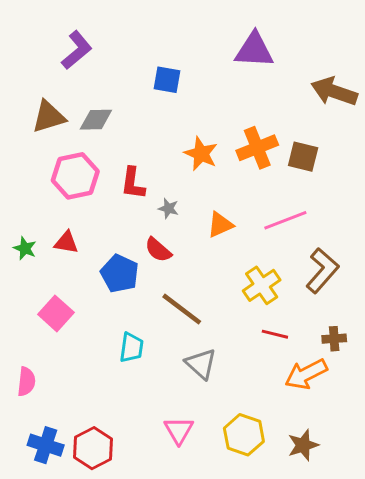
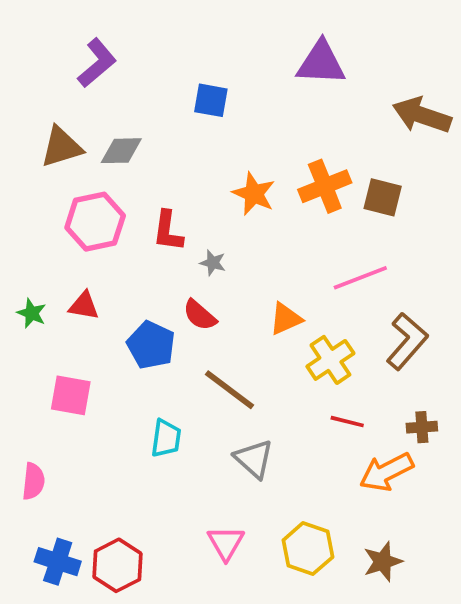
orange triangle: (220, 225) -> (286, 319), moved
pink square: (56, 313) -> (71, 395), turned -32

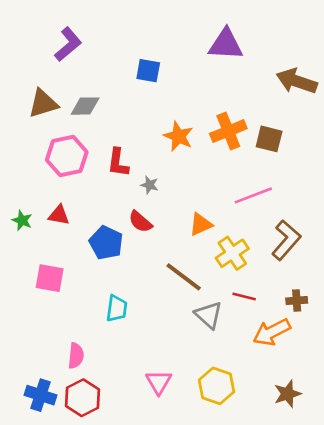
brown line: (230, 390) -> (184, 277), moved
gray triangle: (254, 459) -> (209, 315), moved
pink semicircle: (33, 481) -> (76, 356), moved
brown star: (383, 562) -> (287, 394), moved

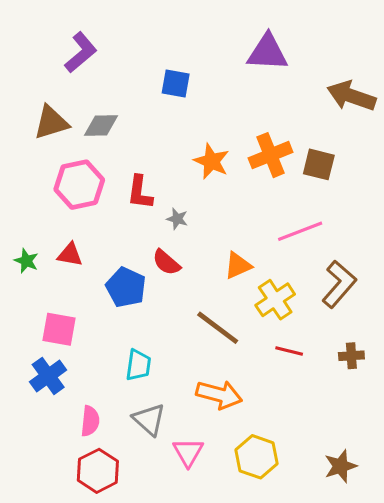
gray triangle: (209, 315) -> (149, 419), moved
orange arrow: (272, 332) -> (219, 395), moved, turned -138
blue cross: (40, 395) -> (48, 376), moved, turned 36

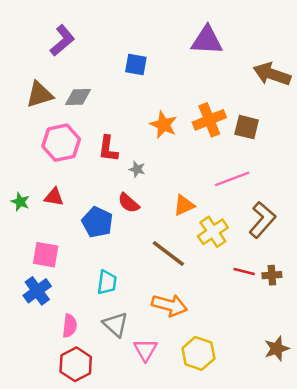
red line: (289, 351) -> (244, 272), moved
brown star: (341, 466) -> (277, 349), moved

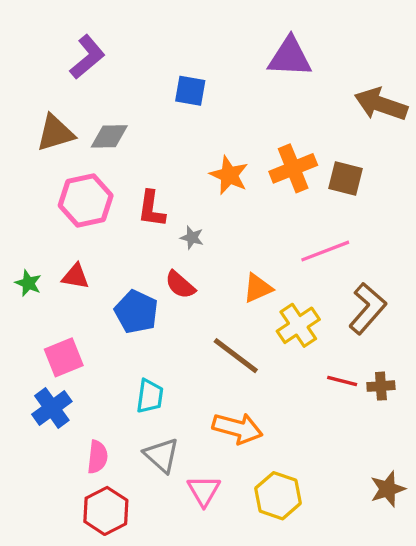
pink square: (46, 255) -> (64, 357), turned -32

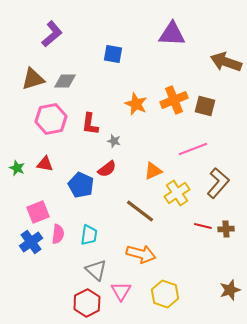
red semicircle: (180, 285) -> (107, 169), turned -78
pink semicircle: (97, 457) -> (58, 234), moved
red hexagon: (106, 511) -> (87, 303), moved

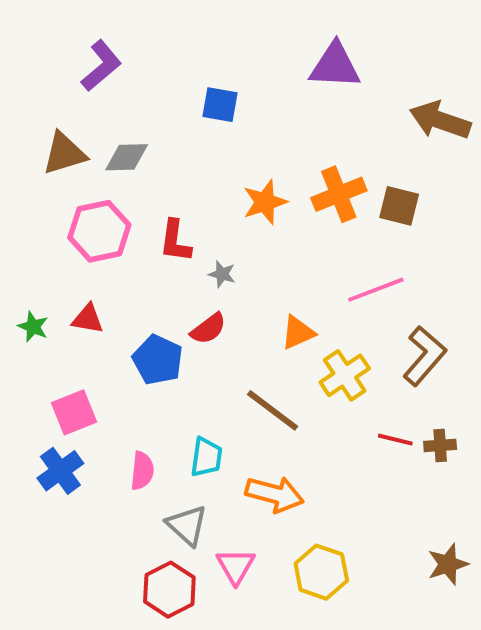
orange star: (136, 104) -> (265, 202), turned 30
pink semicircle: (58, 234) -> (142, 471), moved
cyan trapezoid: (89, 235) -> (206, 457), moved

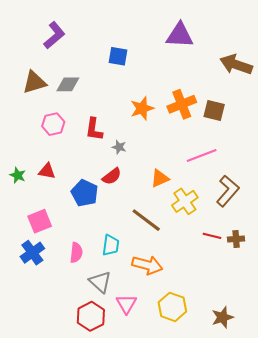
pink hexagon: (99, 231) -> (53, 124), size x0.7
brown star: (448, 564) -> (222, 317), moved

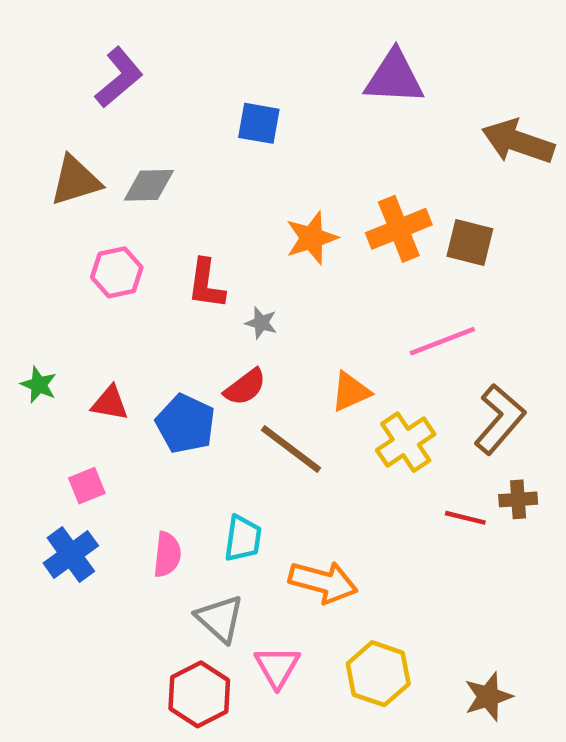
red triangle: (47, 171) -> (110, 403), moved
brown line: (146, 220) -> (291, 449), moved
pink square: (40, 221) -> (87, 486), size x0.7
brown cross: (236, 239) -> (518, 499), moved

